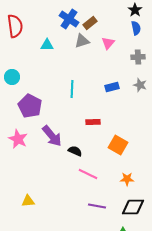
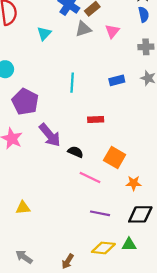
cyan triangle: (47, 45) -> (44, 33), turned -48
orange square: (118, 145) -> (115, 157), moved

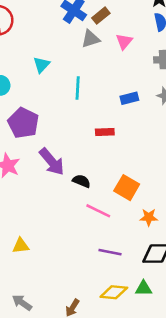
cyan triangle: (44, 33) -> (41, 65), moved
cyan line: (72, 83) -> (78, 88), moved
red rectangle: (96, 119) -> (105, 132), moved

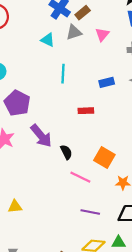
cyan triangle: (41, 65) -> (48, 40), moved, turned -48
black semicircle: (81, 181) -> (66, 152), turned 40

